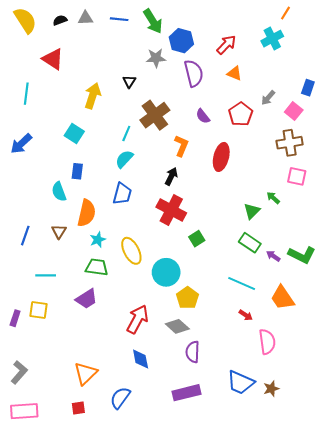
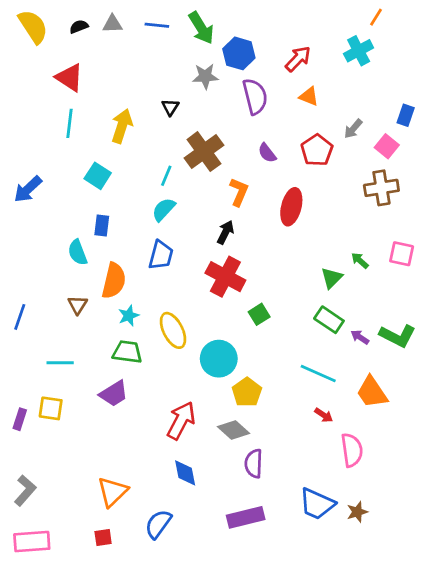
cyan line: (26, 94) -> (69, 123), moved
pink square: (297, 176) -> (402, 254), moved
blue line: (25, 236) -> (20, 317), moved

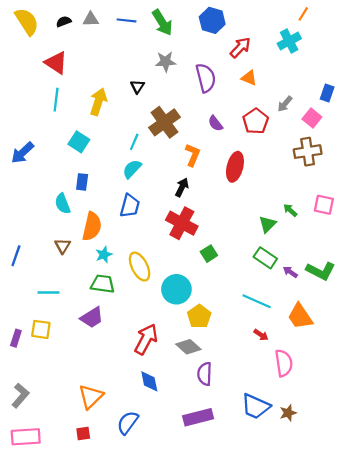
blue hexagon: (239, 53) -> (212, 20), moved

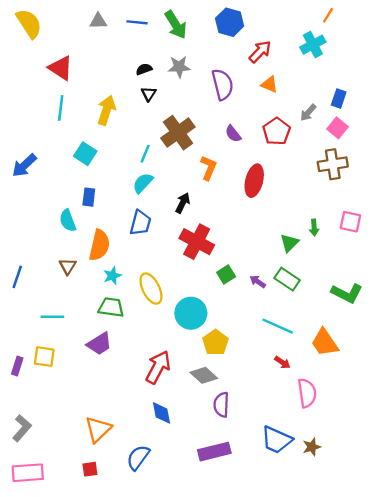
black semicircle: (64, 21) -> (144, 69), moved
blue rectangle: (327, 93) -> (339, 99), moved
black arrow: (182, 187) -> (183, 203), moved
green arrow: (290, 210) -> (314, 228), turned -136
purple arrow: (290, 272) -> (258, 282), moved

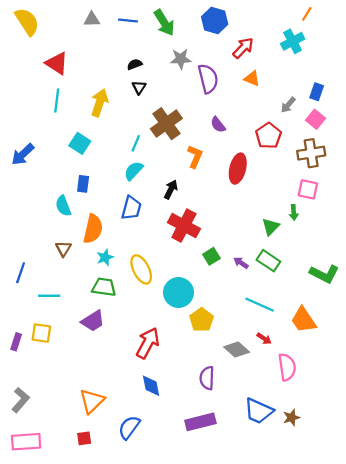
gray star: (179, 67) -> (181, 59), moved
red pentagon: (276, 131) -> (268, 136), moved
pink square: (350, 222) -> (308, 189), moved
blue line: (17, 277) -> (21, 273), moved
gray diamond: (204, 375) -> (237, 350), moved

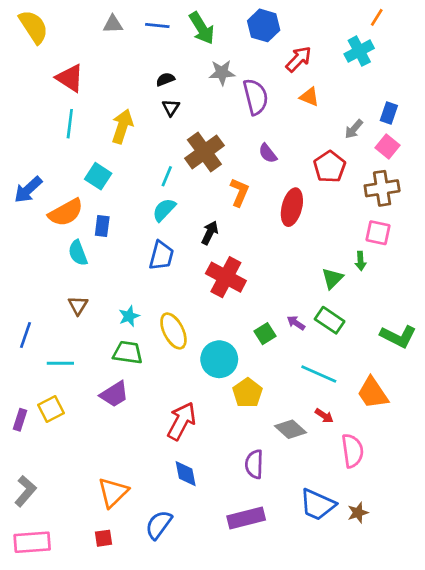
orange semicircle: (93, 229) -> (66, 213), moved, turned 48
green square: (211, 256) -> (265, 334), moved
yellow square: (41, 333) -> (51, 409), turned -35

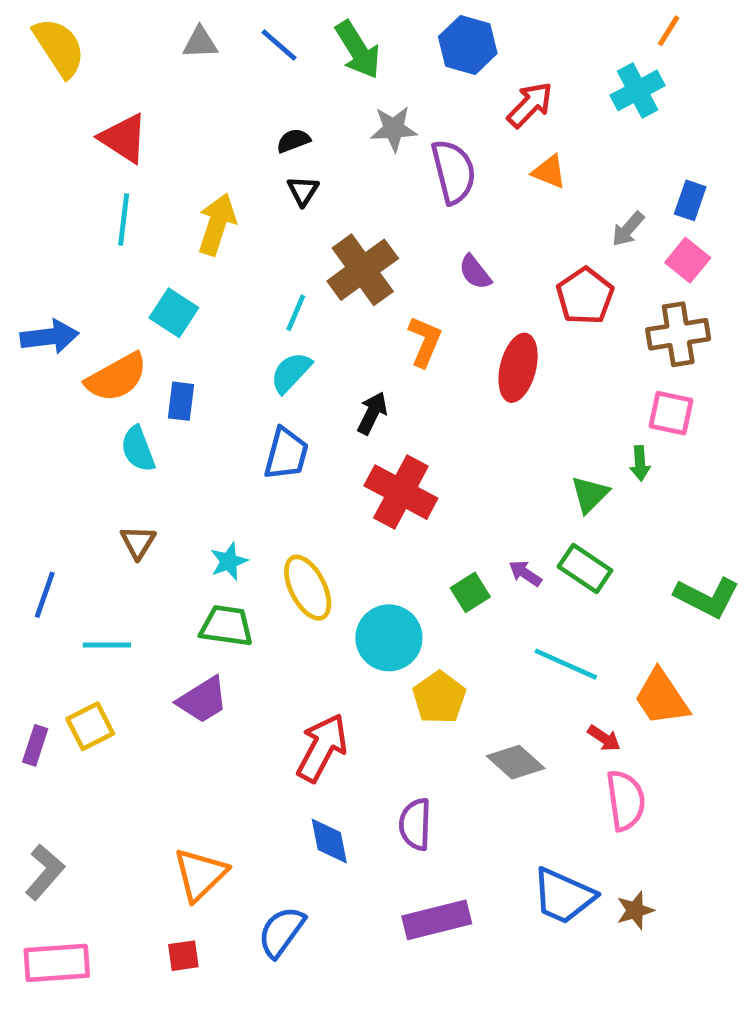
blue line: (157, 25) -> (279, 45), turned 35
blue arrow: (28, 190) -> (50, 337), turned -144
red arrow: (324, 416) -> (604, 738), moved
purple semicircle: (254, 464) -> (415, 824), moved

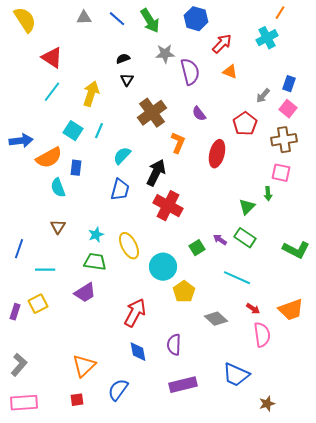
cyan line: (124, 220) -> (52, 92), turned 30
cyan line: (296, 313) -> (99, 131), moved
black arrow: (372, 413) -> (156, 173), size x1.5
orange trapezoid: (661, 698) -> (291, 310), moved, turned -76
brown star: (635, 910) -> (267, 404), moved

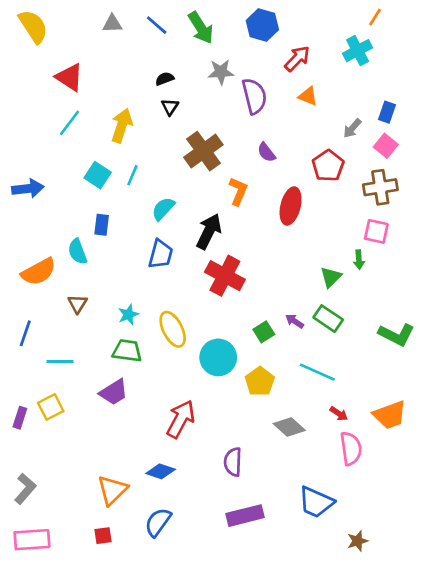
orange semicircle: (49, 158) -> (39, 272), moved
yellow pentagon: (184, 292) -> (260, 382), moved
blue diamond: (138, 352) -> (161, 471), moved, turned -60

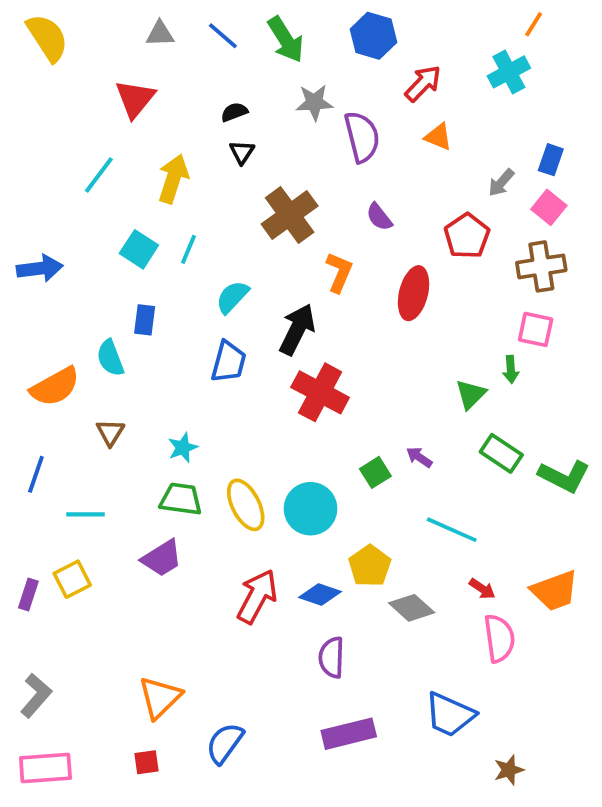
red triangle: (69, 77) -> (135, 99), moved, turned 36
green rectangle: (328, 319) -> (501, 453), moved
yellow ellipse: (173, 329) -> (246, 505), moved
yellow pentagon: (260, 382) -> (370, 566), moved
blue diamond: (161, 471) -> (320, 594), moved

